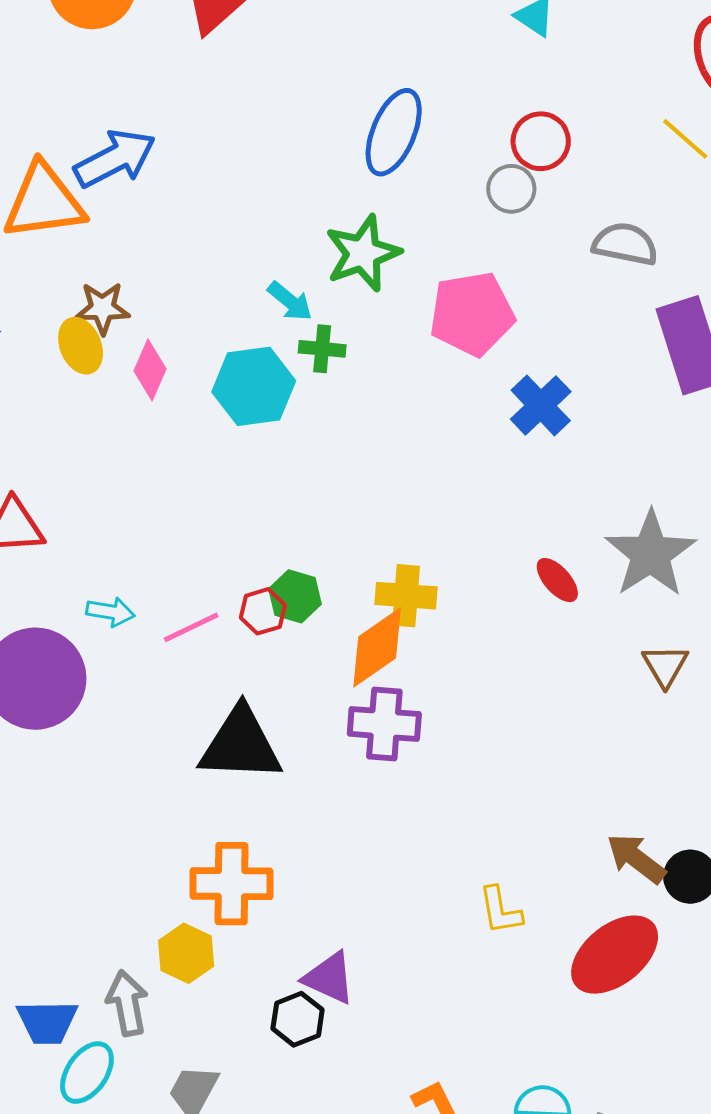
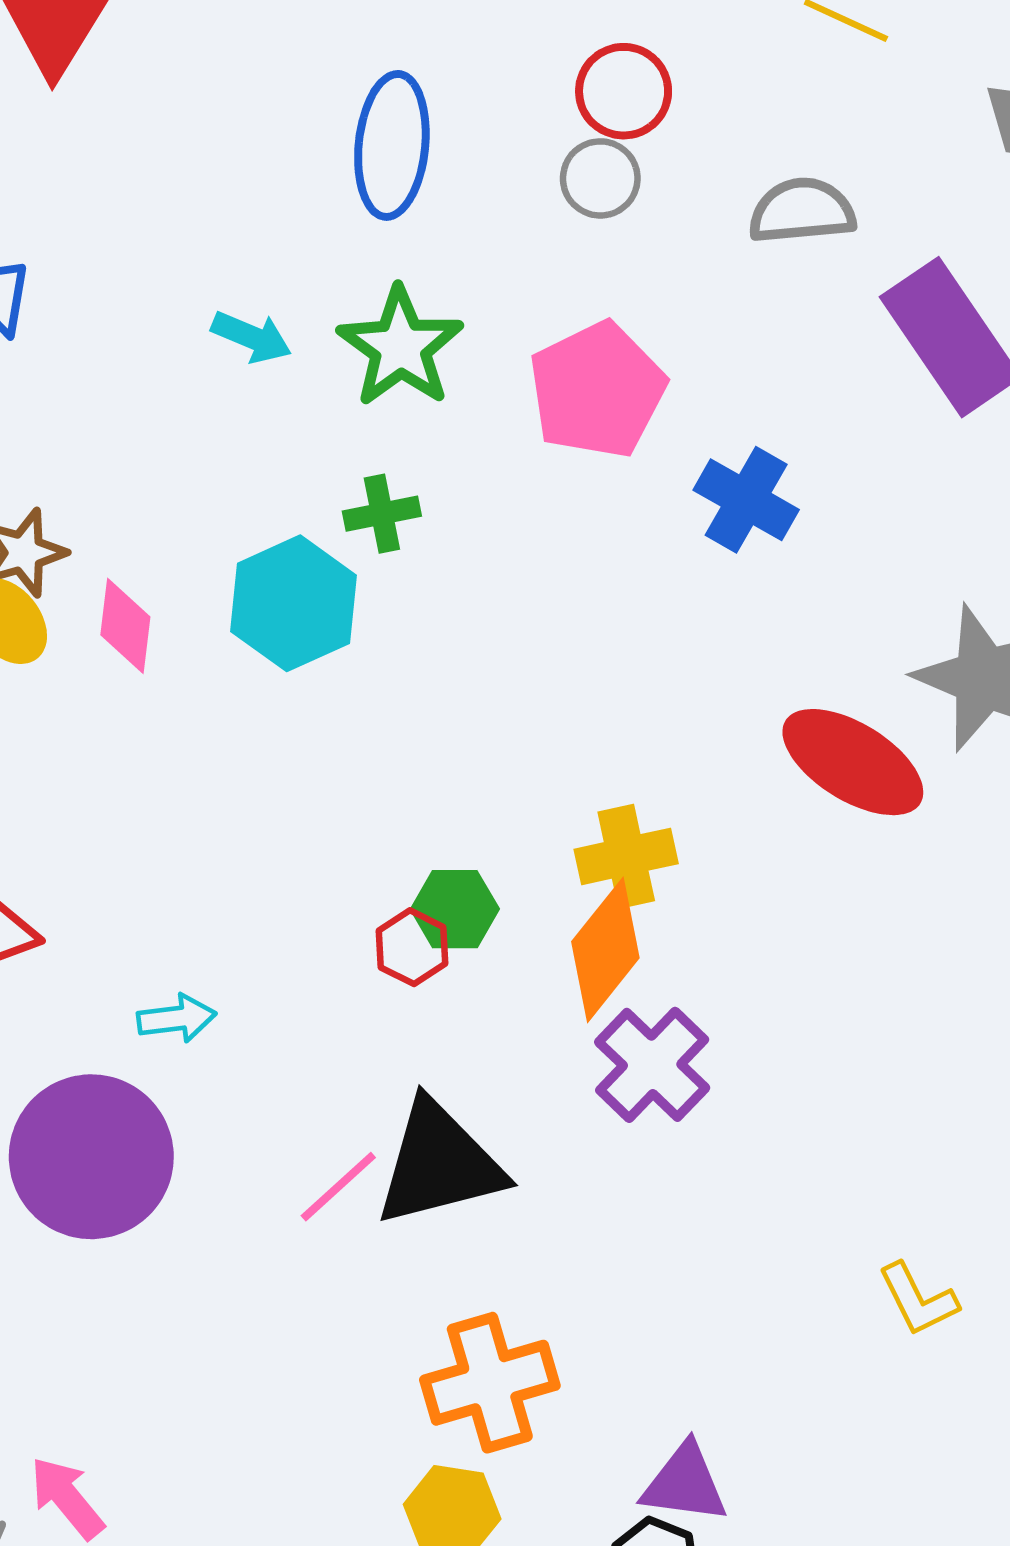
cyan arrow: (290, 301) -> (252, 337), moved
red ellipse: (557, 580) -> (853, 762), size x1.8
pink line: (191, 627) -> (338, 1187), moved
purple cross: (384, 724) -> (652, 1065), turned -34

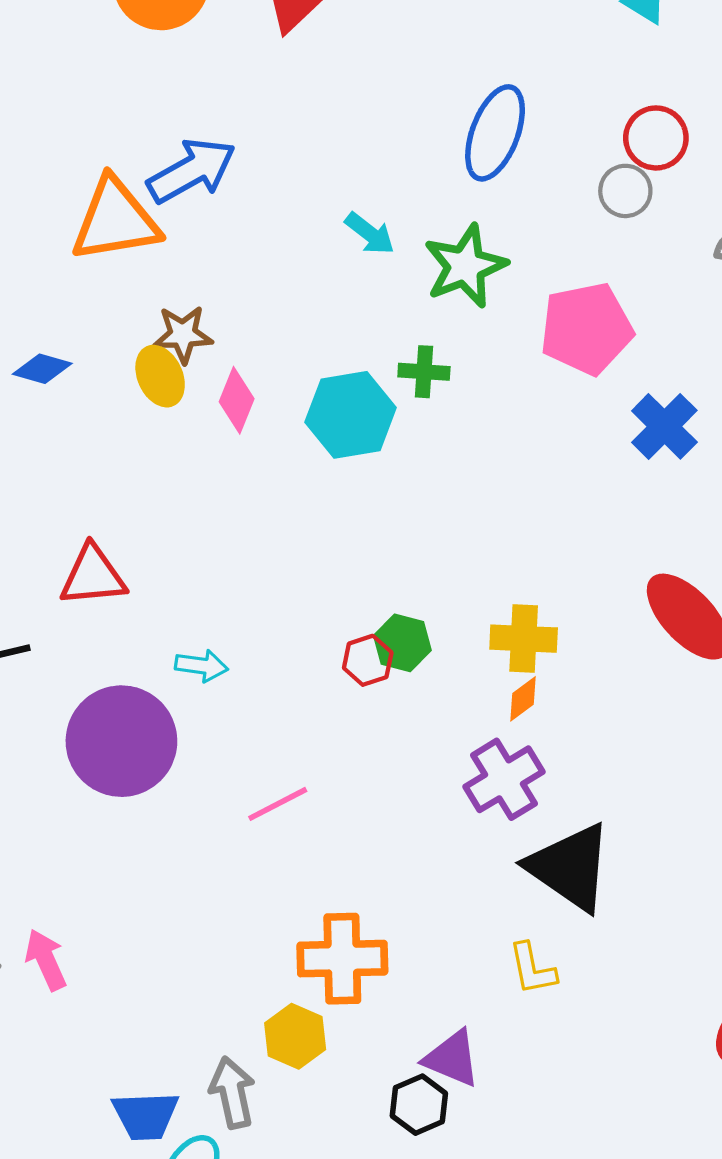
orange diamond: (605, 950) -> (523, 699), moved, size x0.5
black triangle: (439, 1164) -> (570, 867), moved, turned 34
yellow L-shape: (918, 1299) -> (532, 969), moved

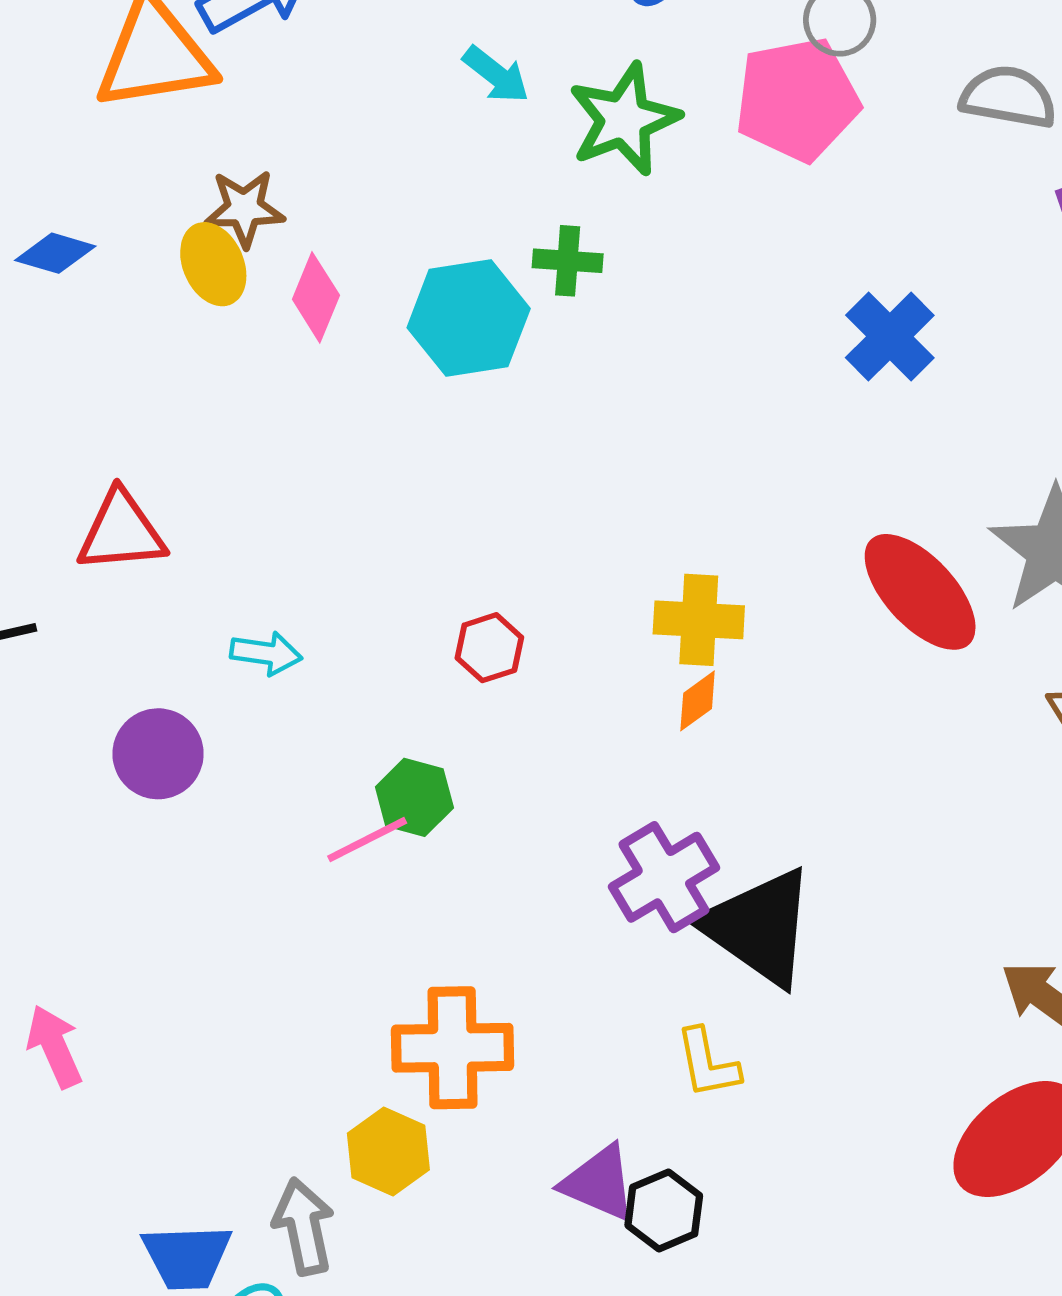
pink pentagon: (586, 329) -> (797, 99), moved
green hexagon: (402, 643) -> (414, 797), moved
purple circle: (121, 741) -> (158, 754), size x0.6
purple cross: (504, 779) -> (664, 877), moved
black hexagon: (419, 1105) -> (664, 1210), moved

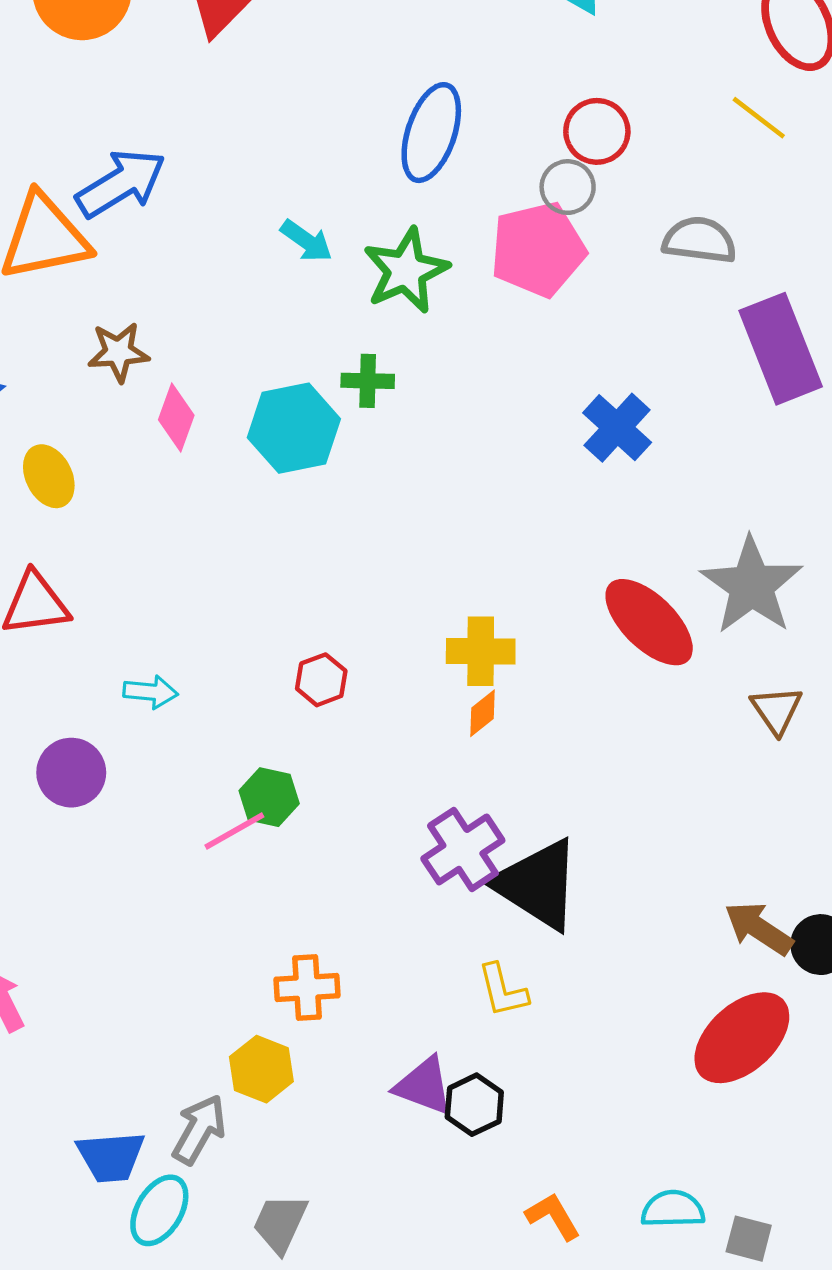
yellow ellipse: (213, 264) -> (49, 476), moved
orange cross: (453, 1048) -> (307, 987), size x0.7
gray arrow: (304, 1227) -> (199, 1129), turned 44

